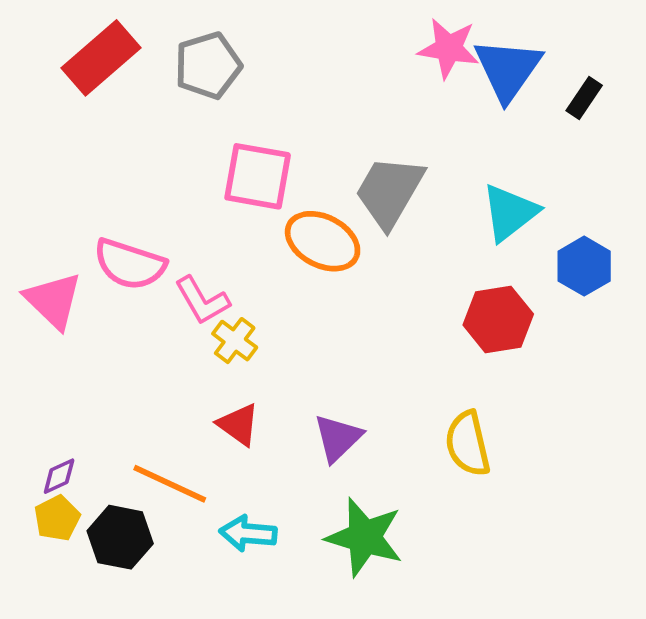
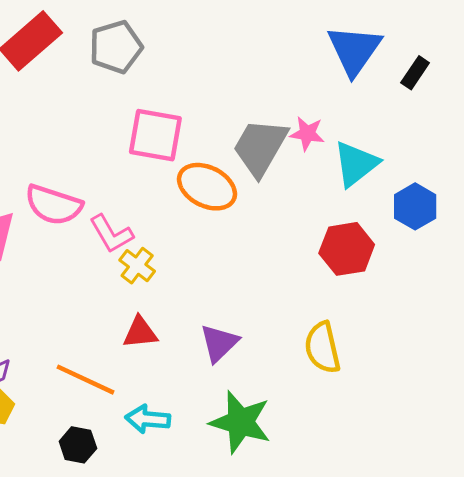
pink star: (449, 48) -> (307, 134), moved, size x0.7
red triangle: (239, 425) -> (140, 332), turned -42
black hexagon: (120, 537) -> (78, 445), moved, size x0.7

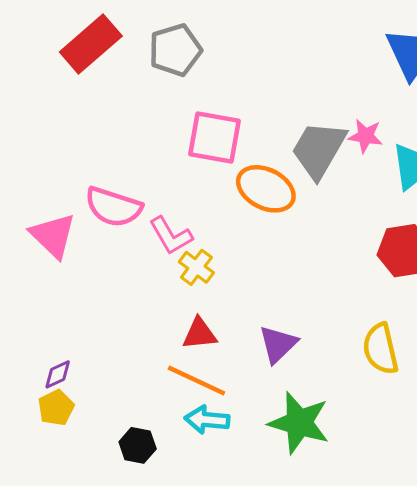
orange line: (85, 380) -> (196, 380), moved

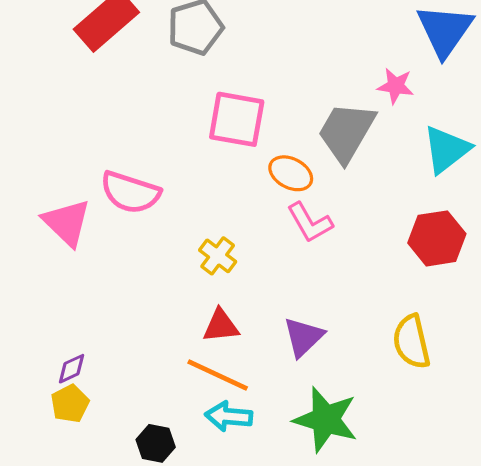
pink star: (365, 136) -> (396, 86), moved
orange ellipse: (266, 189) -> (291, 173), size x0.7
pink L-shape: (171, 236) -> (310, 223), moved

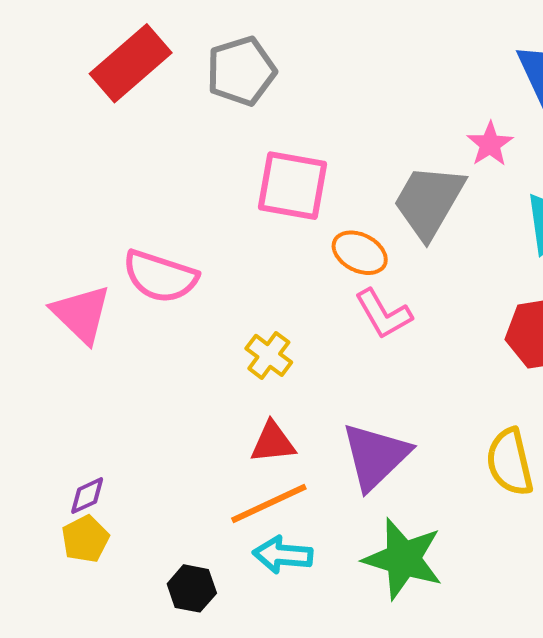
pink star: (396, 86) -> (490, 144), turned 30
purple triangle: (303, 337) -> (375, 456), size x1.4
orange line: (218, 375) -> (269, 503), turned -50

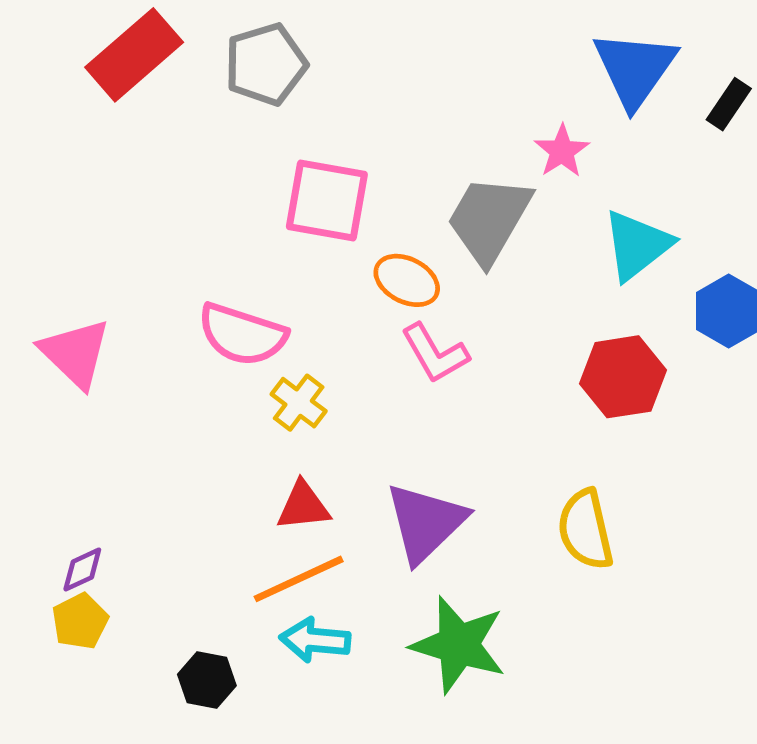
pink semicircle: (160, 276) -> (242, 334), moved

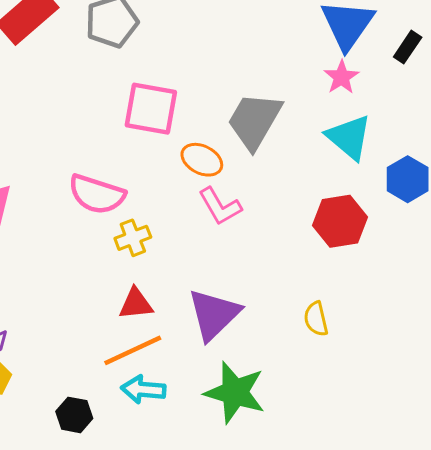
pink star: (562, 151) -> (341, 77), moved
cyan triangle: (637, 245) -> (349, 137), turned -42
yellow cross: (299, 403) -> (133, 238), turned 32
yellow semicircle: (585, 530) -> (316, 319), size x0.7

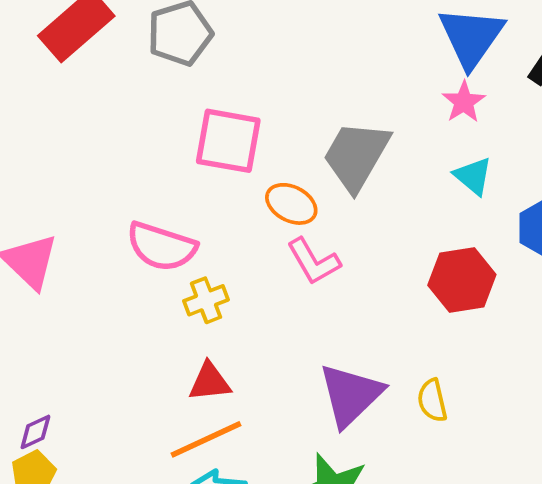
cyan triangle: (349, 137) -> (473, 176), size x0.7
purple triangle: (214, 314) -> (351, 395), moved

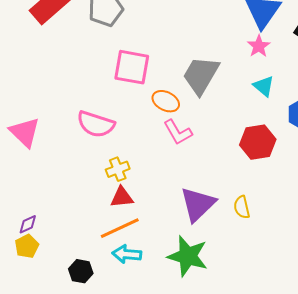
yellow cross: (206, 300) -> (118, 169), moved

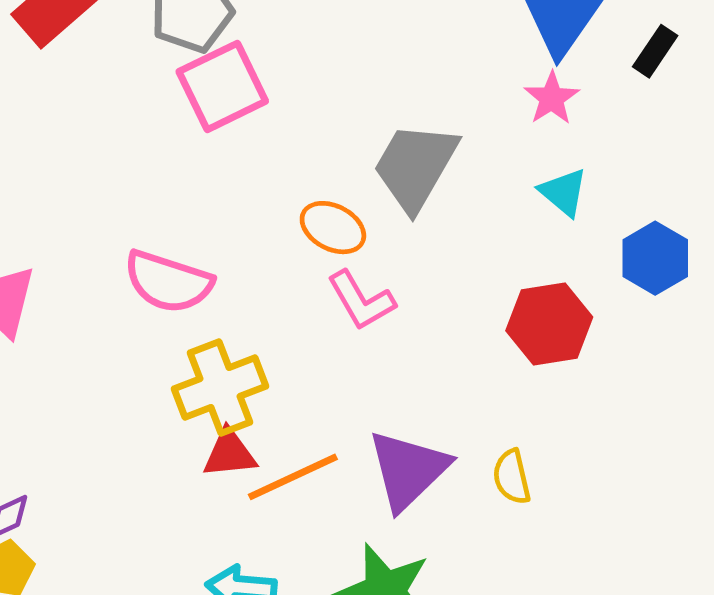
pink square: (132, 67) -> (222, 86), moved, turned -36
yellow cross: (118, 169) -> (220, 387), size x1.6
orange line: (120, 228) -> (293, 477), moved

